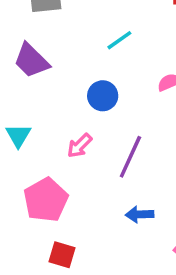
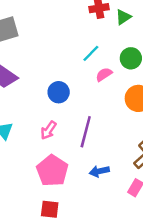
cyan line: (119, 40) -> (91, 53), moved
pink pentagon: (46, 200) -> (52, 171), moved

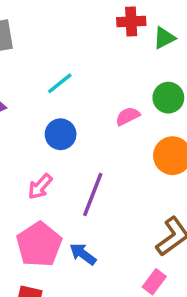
cyan line: (91, 53) -> (60, 83), moved
blue arrow: (99, 171) -> (83, 254), moved, turned 42

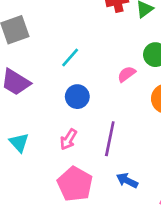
blue arrow: (83, 254) -> (127, 181), moved

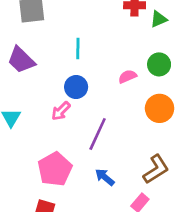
cyan line: (70, 58) -> (78, 49), turned -54
pink arrow: (68, 139) -> (61, 111), moved

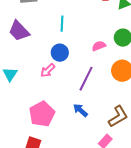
purple line: (98, 134) -> (86, 79), moved
blue arrow: (105, 177) -> (80, 110), moved

